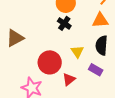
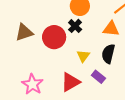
red circle: (50, 62) -> (54, 37), moved
red triangle: (69, 79) -> (70, 82), size x1.5

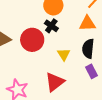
purple rectangle: (98, 77) -> (92, 71), moved, turned 32

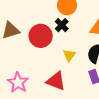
red triangle: (55, 82) -> (56, 81), turned 50

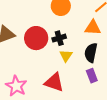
black cross: (62, 25) -> (59, 38), moved, turned 32

